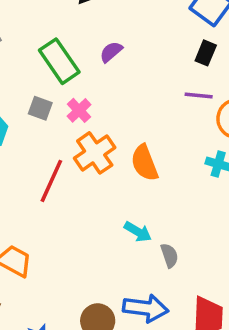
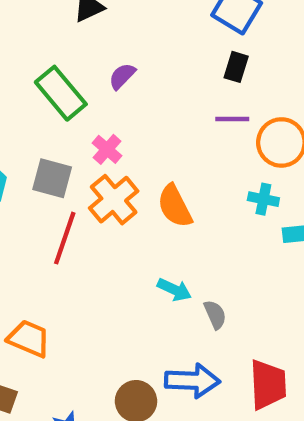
gray square: (40, 108) -> (52, 178), moved, size x1.4
pink cross: (79, 110) -> (107, 149), moved

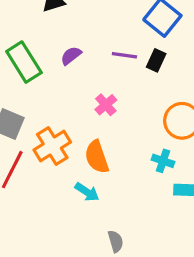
purple line: (232, 119) -> (124, 55), moved
pink cross: (107, 149) -> (106, 105), moved
cyan arrow: (174, 290) -> (87, 192), moved

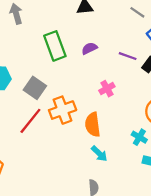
cyan arrow: (87, 192) -> (99, 154), moved

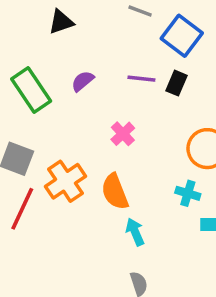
cyan arrow: (99, 154) -> (135, 232), turned -144

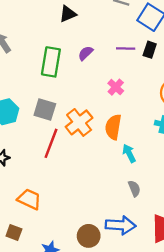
green rectangle: (31, 90) -> (51, 62), turned 48
orange semicircle: (115, 192) -> (113, 127), turned 35

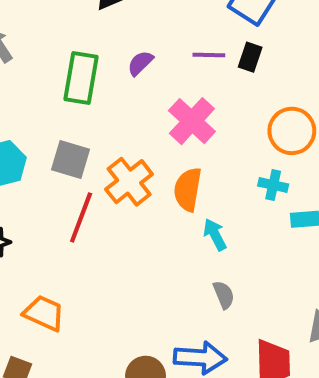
pink cross: (116, 87) -> (192, 121), size x1.6

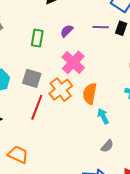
green rectangle: (81, 78) -> (37, 38), size x0.7
pink cross: (192, 121) -> (73, 62), moved
gray semicircle: (224, 295) -> (107, 146), turned 64

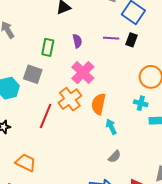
purple semicircle: (67, 31) -> (77, 41), turned 120
gray square: (32, 78) -> (33, 74), moved

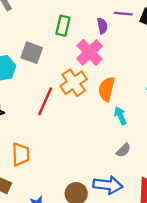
purple semicircle: (77, 41) -> (102, 26), moved
green rectangle: (48, 47) -> (63, 26), moved
orange trapezoid: (26, 163) -> (21, 154), turned 60

